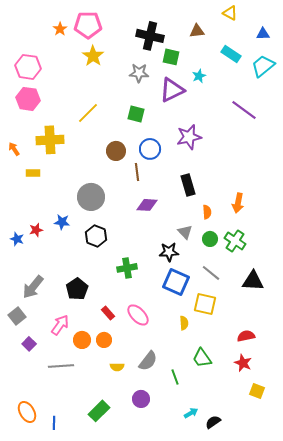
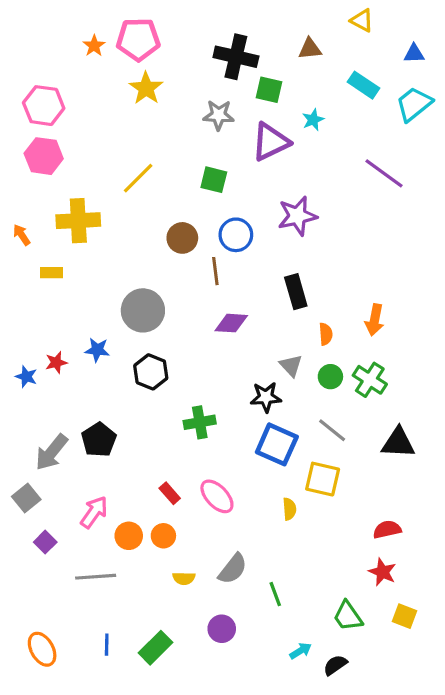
black pentagon: (77, 289) -> (99, 440), moved
green trapezoid: (202, 358) -> (348, 616), moved
blue line: (54, 423) -> (107, 645), moved

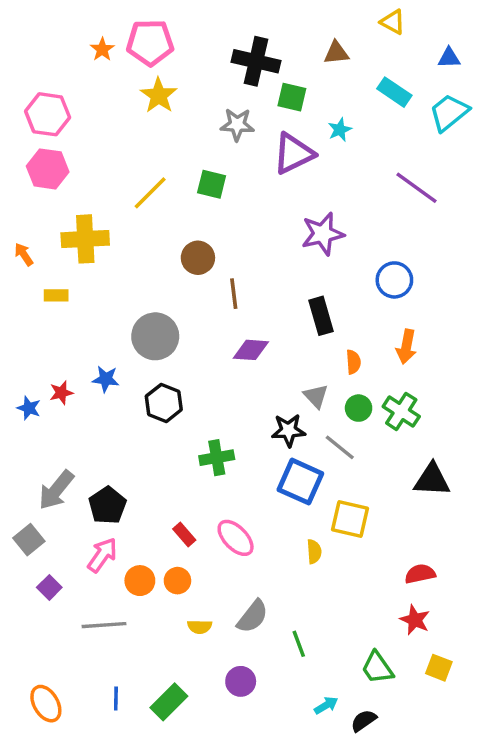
green square: (214, 180) -> (212, 184), moved
blue circle: (236, 235) -> (394, 280), moved
gray line: (332, 430) -> (340, 447), moved
black pentagon: (99, 440) -> (107, 505), moved

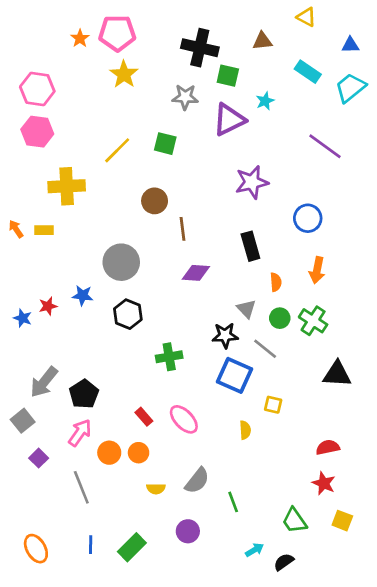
orange arrow: (24, 254) -> (16, 229), moved
yellow square: (350, 519) -> (273, 405), size x0.6
gray line: (104, 625) -> (81, 487), turned 72

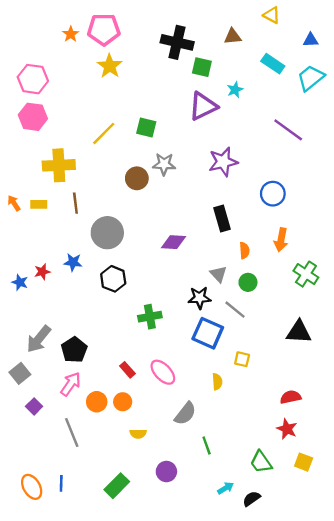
gray star: (185, 97) -> (164, 164), moved
brown line: (183, 229) -> (75, 203), moved
green cross: (313, 321) -> (306, 274), moved
gray semicircle: (197, 481) -> (185, 414), moved
blue line: (91, 545) -> (61, 483), moved

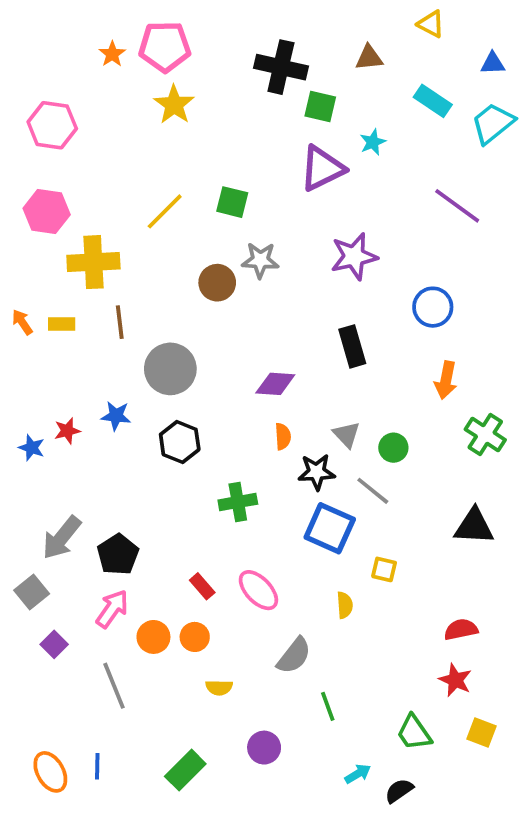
pink hexagon: (33, 117) -> (47, 211), moved
orange semicircle: (244, 250) -> (283, 436), moved

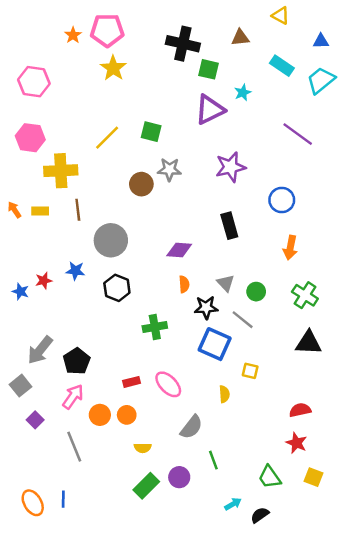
green cross: (485, 435) -> (305, 295), moved
red rectangle: (202, 586) -> (132, 382), turned -63
purple circle: (264, 748) -> (179, 477), moved
green rectangle: (185, 770) -> (146, 486), moved

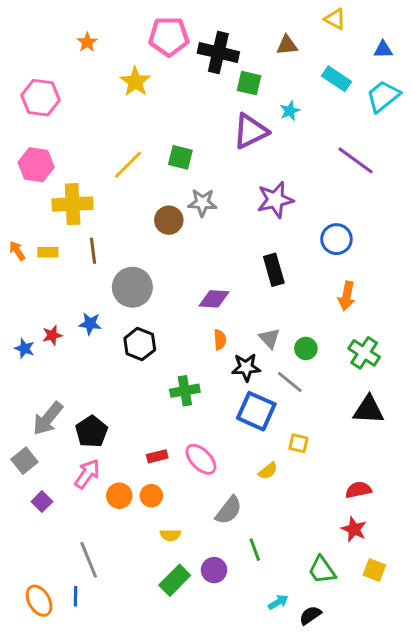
pink pentagon: (107, 30) -> (169, 36), moved
yellow semicircle: (224, 394) -> (268, 471), turned 56
gray line: (74, 447) -> (89, 560), moved

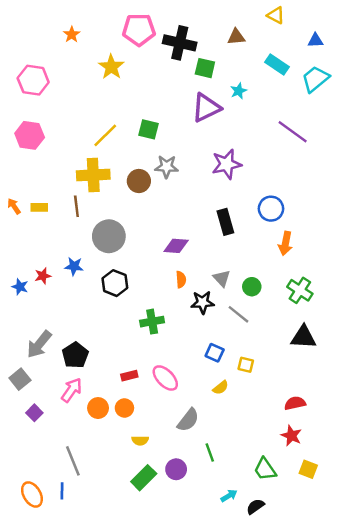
yellow cross: (73, 204) -> (93, 175), moved
blue circle: (336, 239) -> (271, 209), moved
blue square: (256, 411) -> (215, 353), moved, size x0.6

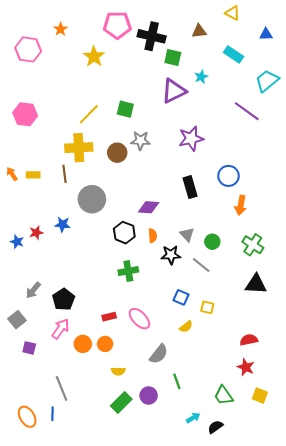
cyan trapezoid: (315, 79) -> (267, 81), moved
pink hexagon: (33, 80) -> (28, 49), moved
black hexagon: (115, 283) -> (124, 233), moved
gray arrow: (39, 344) -> (33, 290), size x0.7
purple square: (34, 413) -> (29, 348), turned -32

